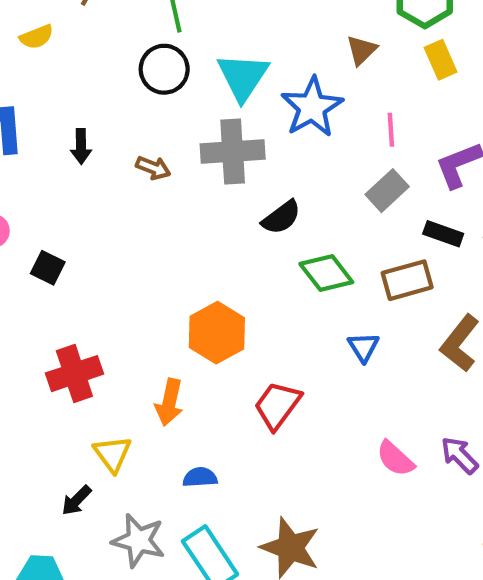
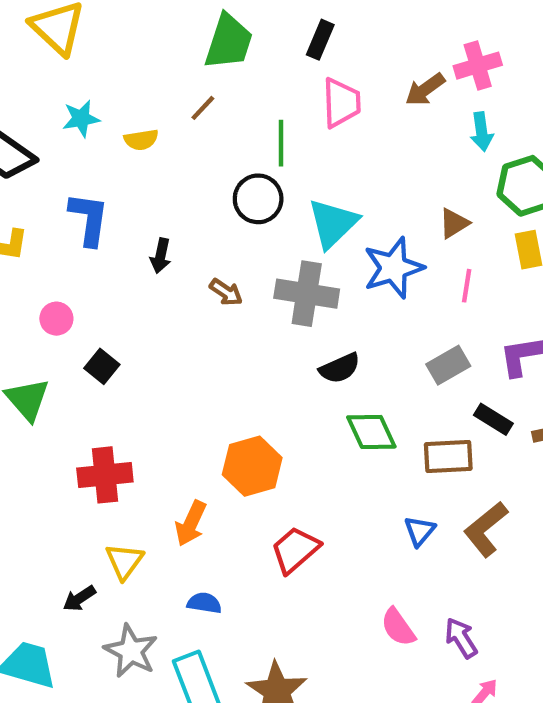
pink line: (391, 130) -> (467, 286), moved
blue triangle: (363, 347) -> (420, 531), moved

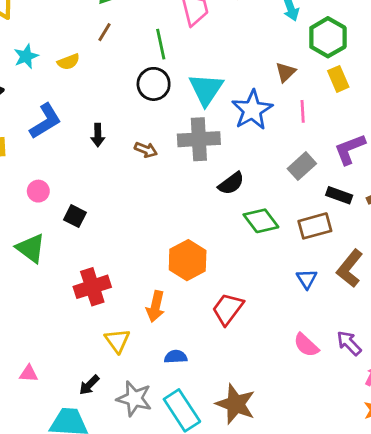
blue L-shape: (89, 219) -> (45, 121), turned 63
black arrow: (79, 598) -> (89, 385), moved

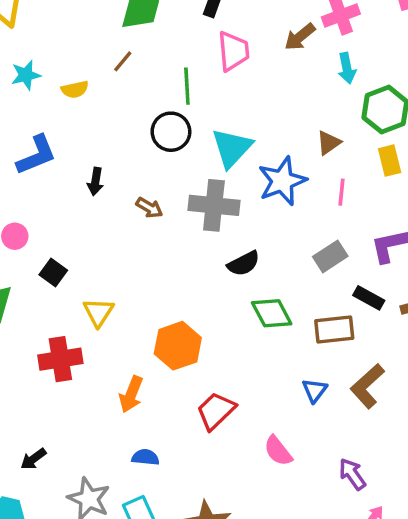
yellow triangle: (117, 341) -> (98, 312), moved
pink semicircle: (306, 345) -> (278, 451), moved
black arrow: (89, 385) -> (33, 459), moved

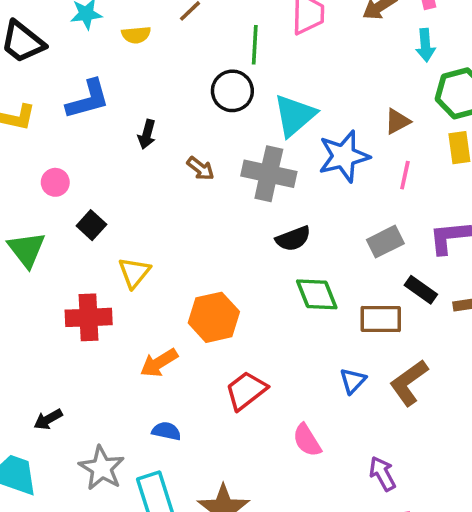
orange arrow: (131, 394) -> (159, 363), turned 30

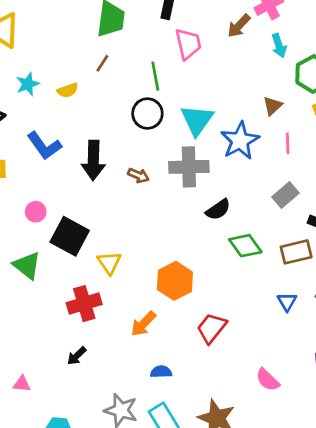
blue L-shape: (88, 99) -> (44, 146), turned 84
black arrow: (147, 134) -> (93, 160), size x1.8
black square: (91, 225) -> (70, 236), size x1.8
black arrow: (48, 419) -> (77, 356), moved
pink semicircle: (307, 440) -> (268, 380), moved

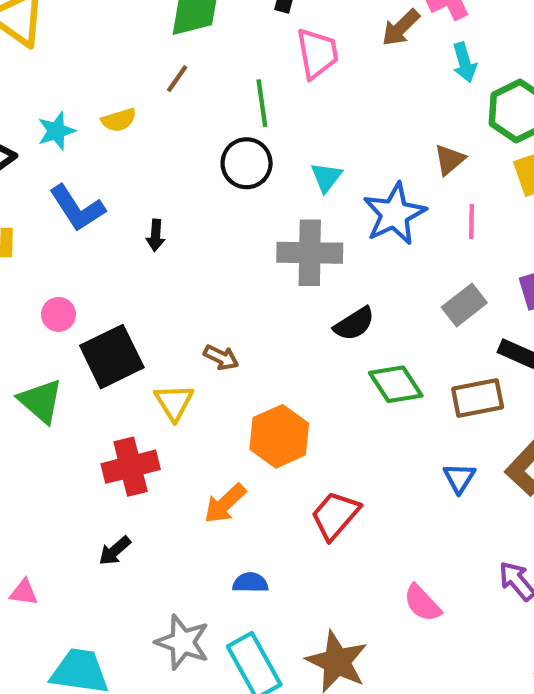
cyan star: (28, 84) -> (56, 131), moved
cyan triangle: (197, 120) -> (326, 177), size x0.6
black arrow: (93, 160) -> (156, 235), size x0.5
brown arrow: (138, 175) -> (221, 357), moved
black square: (70, 236) -> (112, 357), turned 33

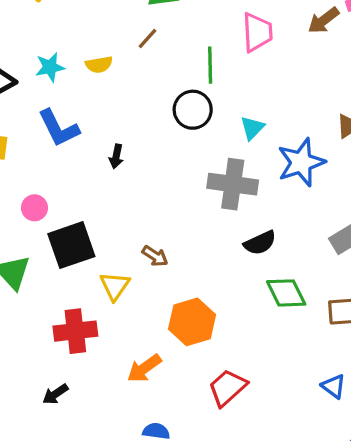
blue triangle: (459, 478) -> (334, 386), moved, turned -32

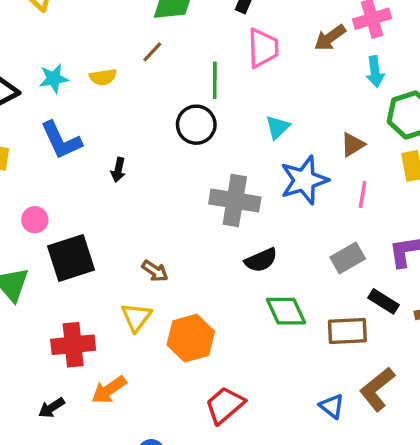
cyan triangle: (252, 128) -> (278, 127), moved
yellow triangle: (115, 286) -> (136, 317), moved
orange arrow: (144, 368) -> (109, 390), moved

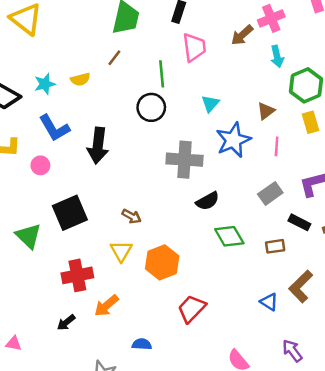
black arrow: (118, 170) -> (98, 146), size x2.0
pink circle: (35, 220) -> (40, 165), moved
brown rectangle: (347, 331) -> (275, 246), size x0.7

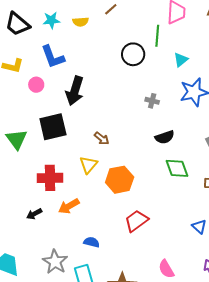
green line: (162, 74) -> (157, 36), moved
black arrow: (98, 146) -> (75, 91), moved
gray cross: (184, 160) -> (152, 101), size x0.5

